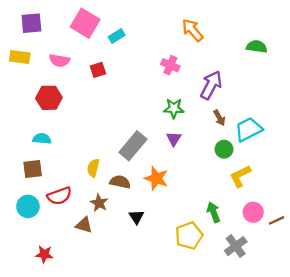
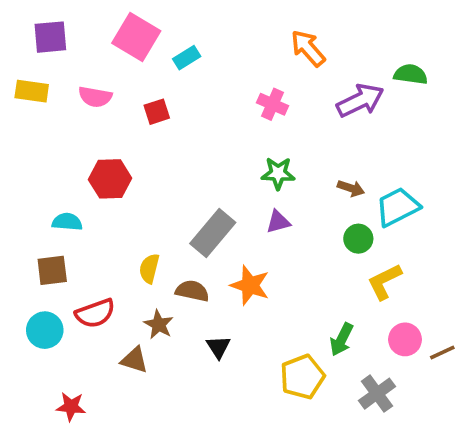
purple arrow: (211, 85) -> (360, 101), moved, turned 36
red hexagon: (49, 98) -> (110, 179), moved
brown arrow: (219, 118) -> (351, 188), turned -42
purple triangle: (174, 139) -> (278, 222), turned 42
green arrow: (213, 212) -> (342, 339), turned -132

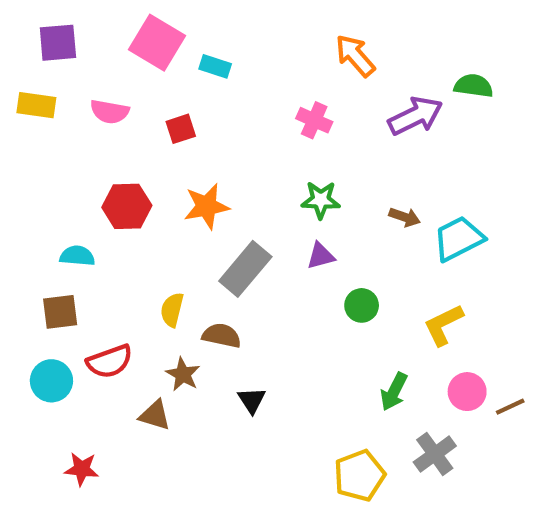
cyan rectangle: (187, 58) -> (215, 66), turned 50
green circle: (358, 239) -> (362, 305), moved
orange star: (250, 285) -> (207, 206), moved, turned -30
yellow pentagon: (302, 377) -> (359, 476), moved

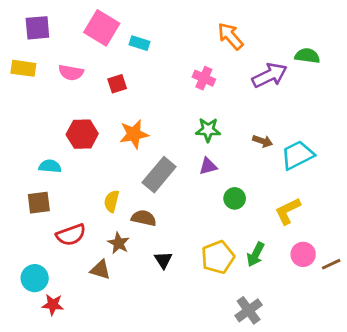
cyan circle: (51, 381) -> (35, 278), moved
gray cross: (435, 454) -> (249, 310), moved
yellow pentagon: (359, 476) -> (218, 257), moved

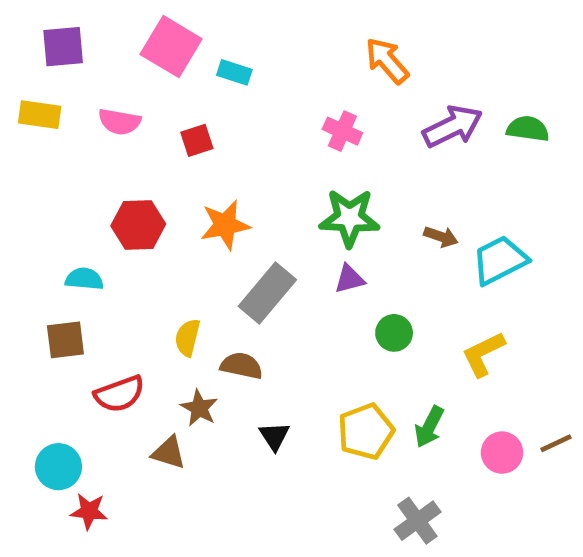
green semicircle: (307, 56) -> (528, 129), moved
green star: (208, 130) -> (349, 218), size x1.4
pink circle: (303, 254) -> (502, 453), moved

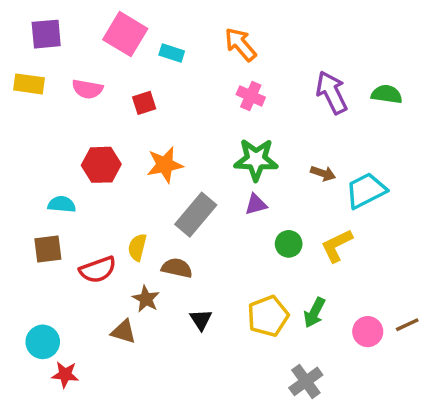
orange arrow: (387, 61) -> (240, 44), moved
purple arrow: (453, 126) -> (332, 93), turned -90
yellow L-shape: (483, 354) -> (337, 246), moved
red semicircle: (119, 394) -> (98, 270), moved

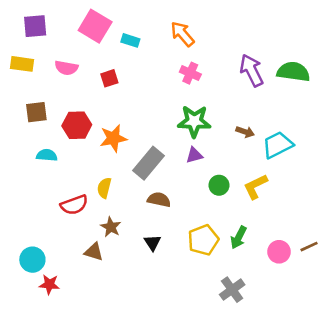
green semicircle: (387, 94) -> (293, 72), size x1.4
orange star: (165, 165) -> (113, 138), moved
brown square: (48, 249) -> (36, 112), moved
brown semicircle: (177, 268) -> (159, 200), moved

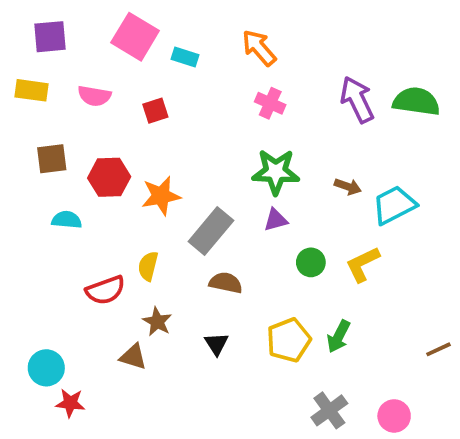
pink circle: (279, 252) -> (394, 416), moved

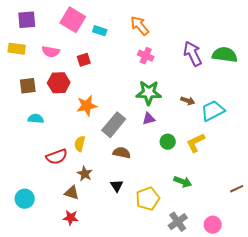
red hexagon: (109, 177) -> (59, 83), moved
green arrow: (339, 336) -> (183, 182), turned -96
yellow pentagon: (289, 340) -> (148, 199), moved
red star: (70, 403) -> (71, 218), moved

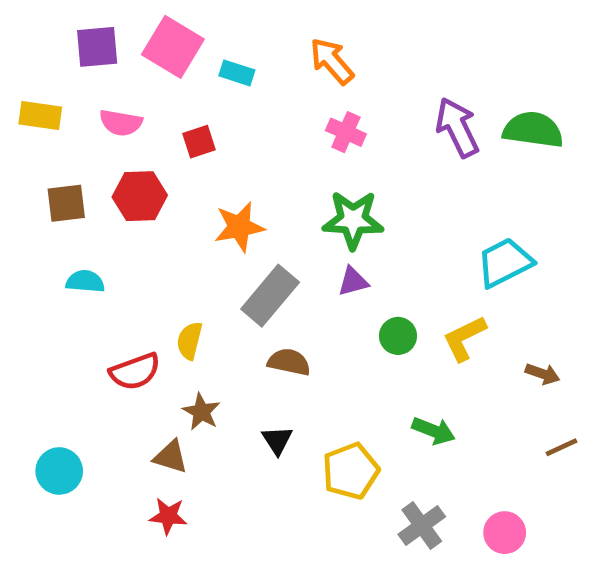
purple square: (27, 20) -> (97, 47), moved
brown arrow: (188, 101) -> (543, 374), moved
orange star: (87, 106) -> (239, 227), moved

